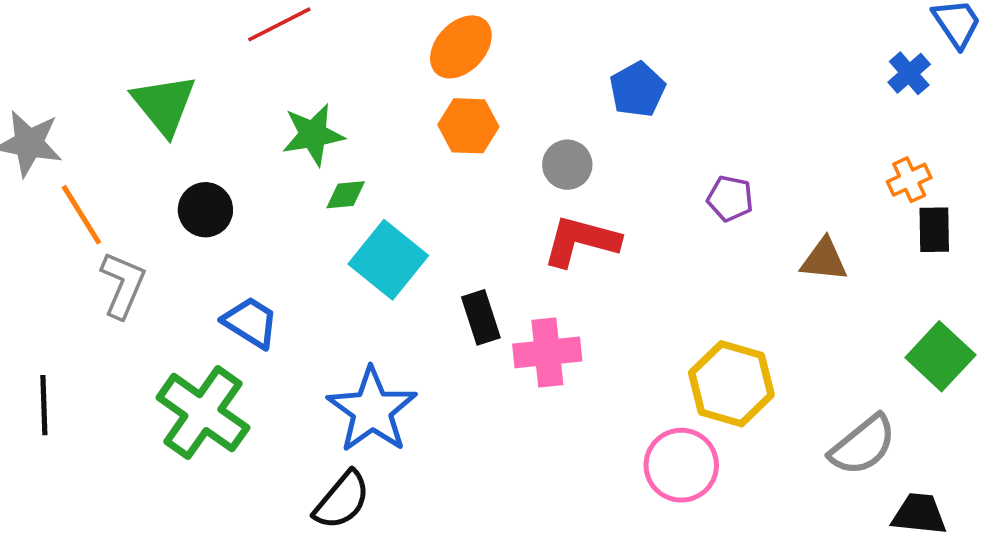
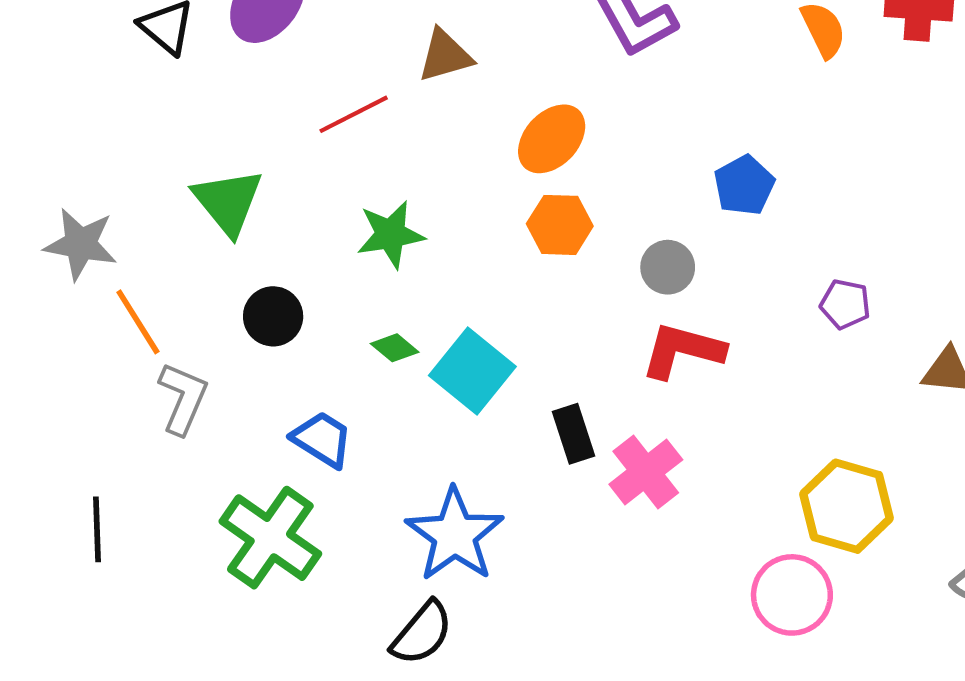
green diamond: (346, 195) -> (395, 348), moved, turned 45
pink cross: (547, 352) -> (646, 472), turned -32

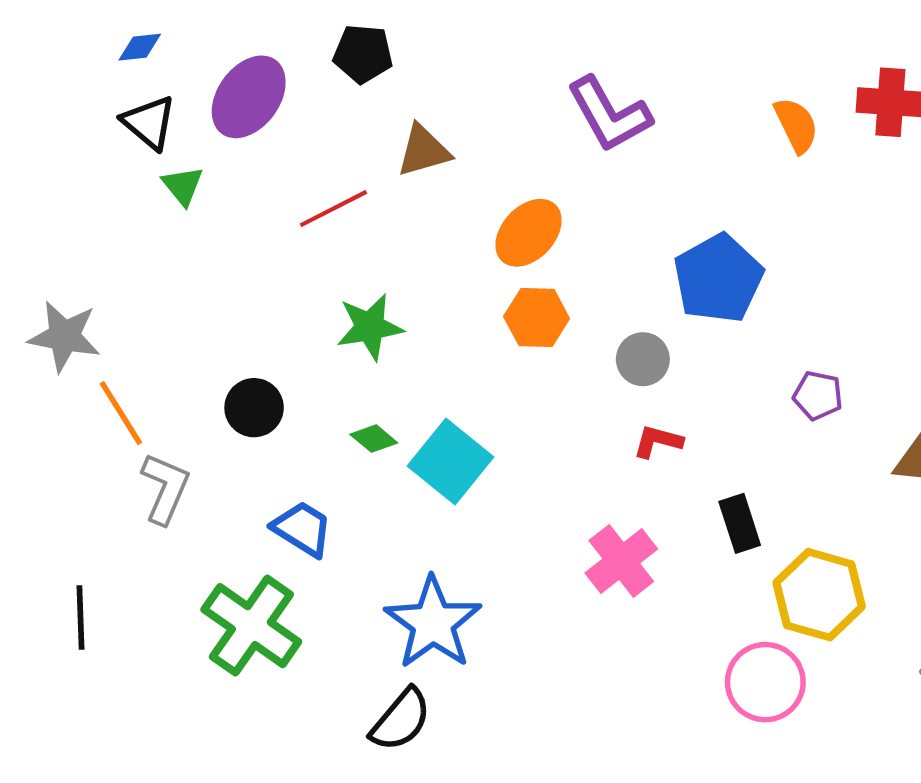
blue pentagon: (744, 185) -> (718, 278), size x1.5
green triangle: (228, 202) -> (183, 186), moved, size x0.6
red L-shape: (683, 351) -> (658, 441), size x0.6
black rectangle: (573, 434) -> (740, 523), moved

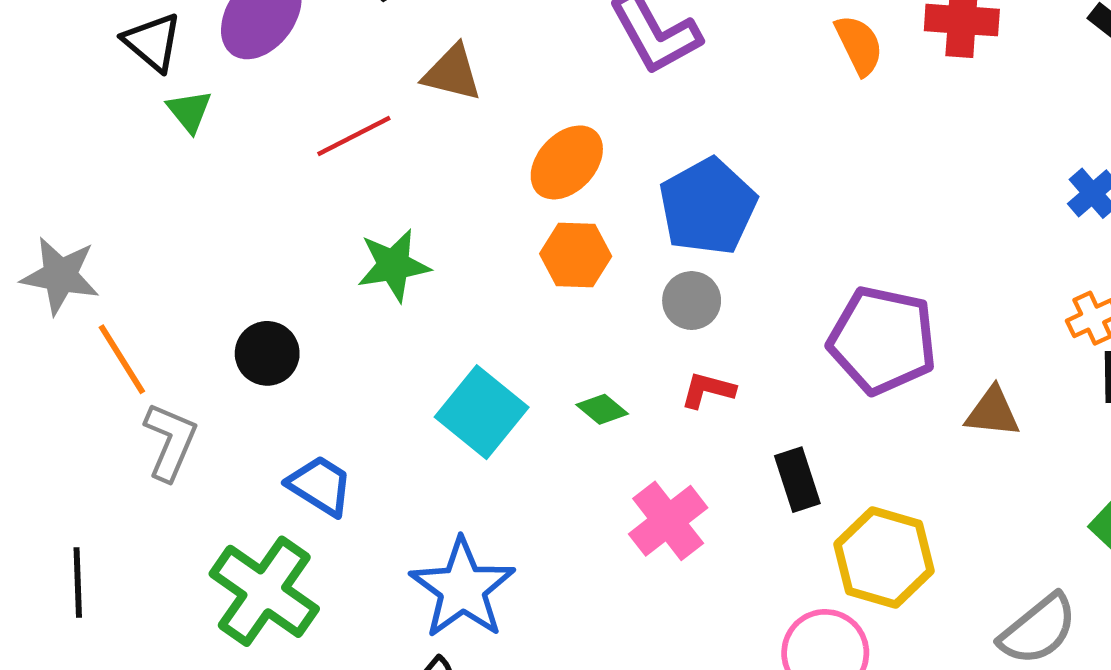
brown triangle: (424, 151) -> (452, 73), turned 30
blue pentagon: (718, 278) -> (708, 207), moved
purple pentagon: (818, 396) -> (883, 340), size x2.0
green diamond: (374, 439) -> (602, 409), moved

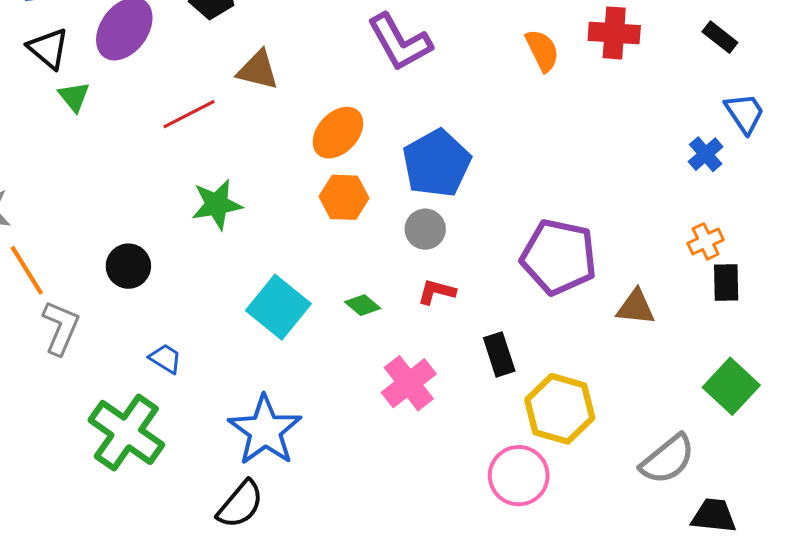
blue trapezoid: (320, 486) -> (165, 359), size x0.7

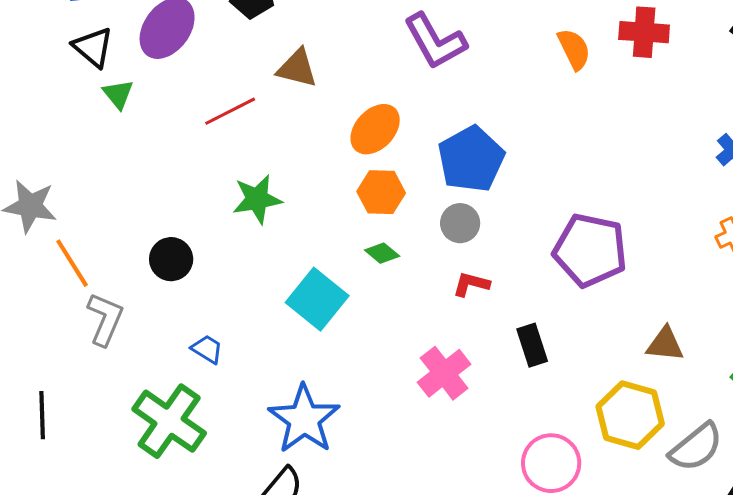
green diamond: (363, 305) -> (382, 253), moved
brown triangle: (636, 307) -> (665, 344), moved
yellow hexagon: (560, 409) -> (630, 415), moved

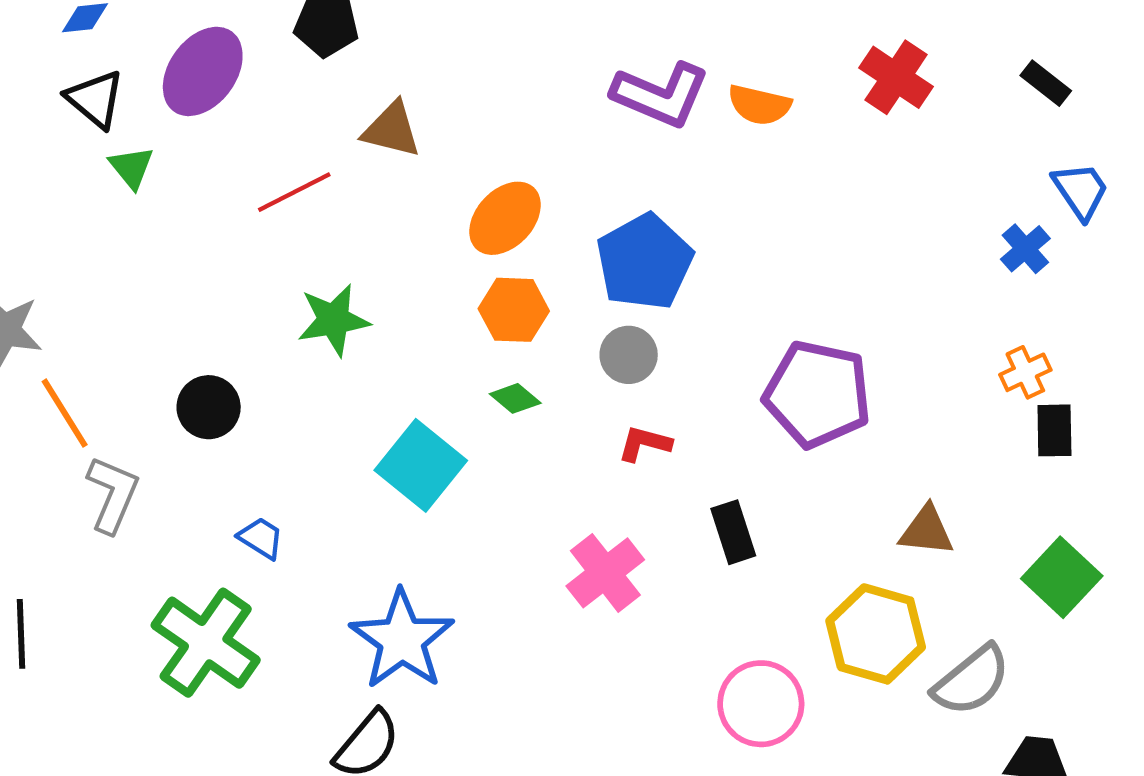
red cross: (644, 32) -> (896, 77), turned 30
purple L-shape: (435, 41) -> (661, 95), moved, turned -38
orange semicircle: (574, 49) -> (759, 105), moved, turned 129

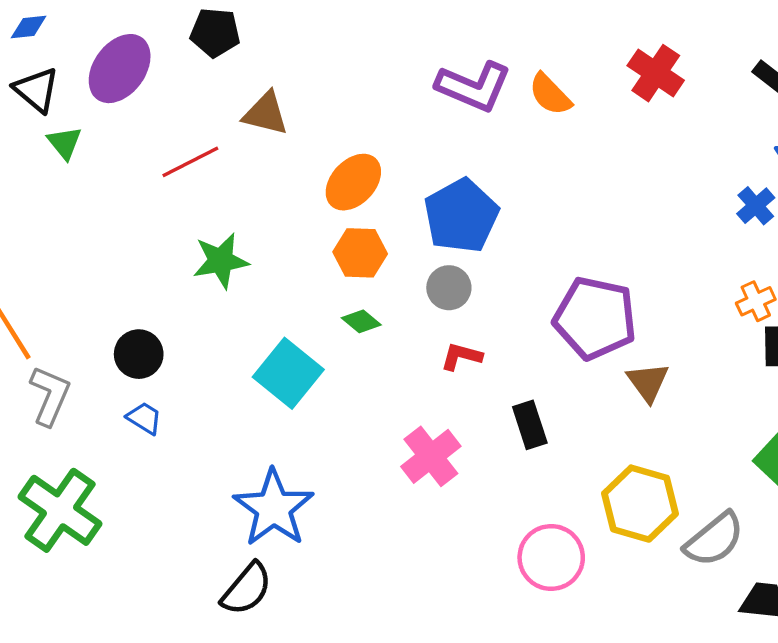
orange semicircle: (759, 105) -> (550, 94), turned 33
black circle: (209, 407) -> (139, 354), moved
brown triangle: (927, 531) -> (648, 382), moved, turned 48
blue trapezoid: (261, 538) -> (144, 418), moved
green cross: (206, 643) -> (60, 510), moved

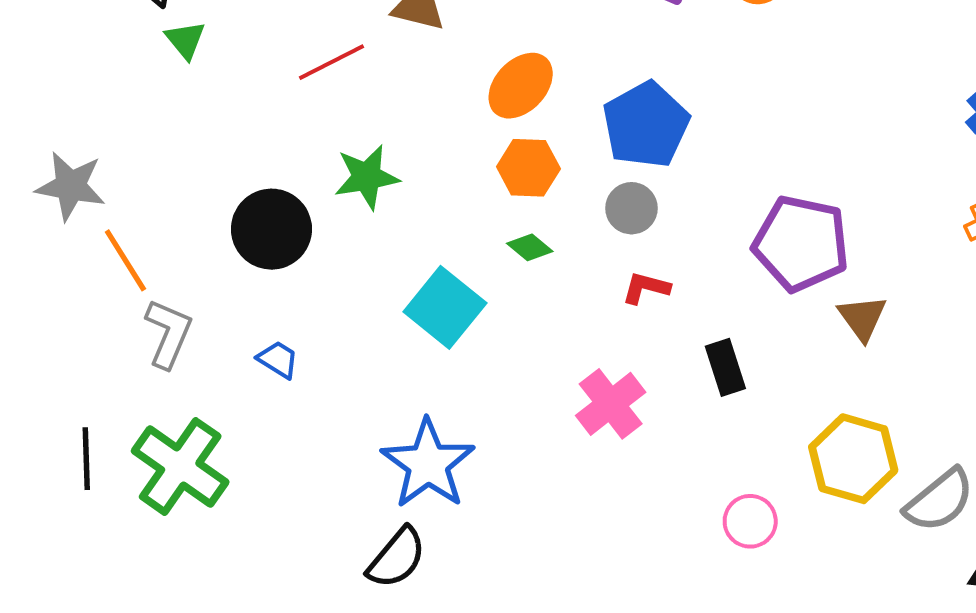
black circle: (139, 354) -> (271, 229), moved, size x1.4
pink circle: (551, 557) -> (750, 521), size x0.7

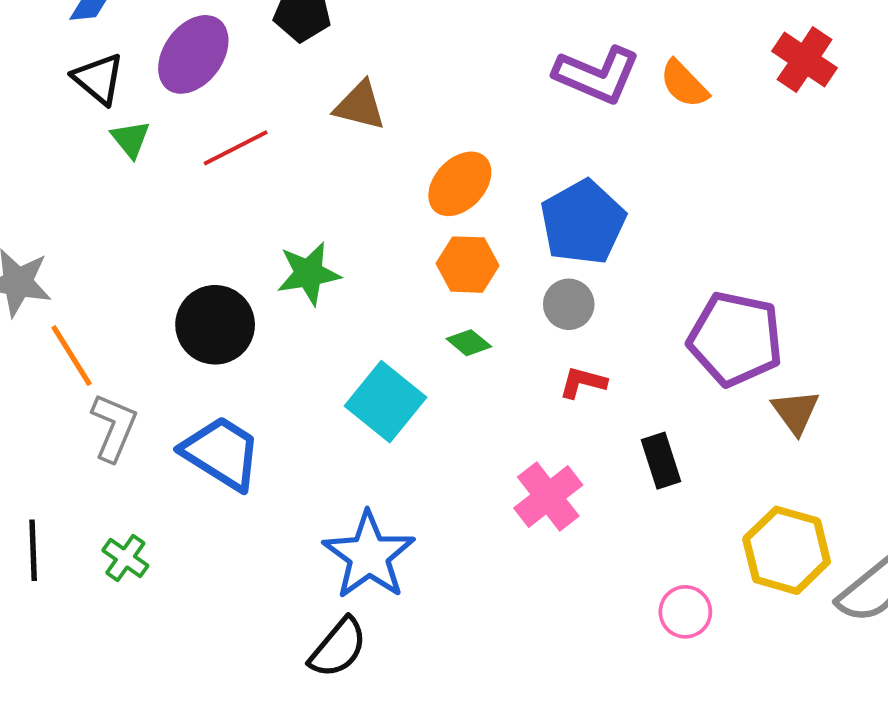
red line: (331, 62) -> (236, 148), moved
blue trapezoid: (278, 360) -> (221, 453), size x2.0
green cross: (180, 466) -> (125, 558), size x0.5

